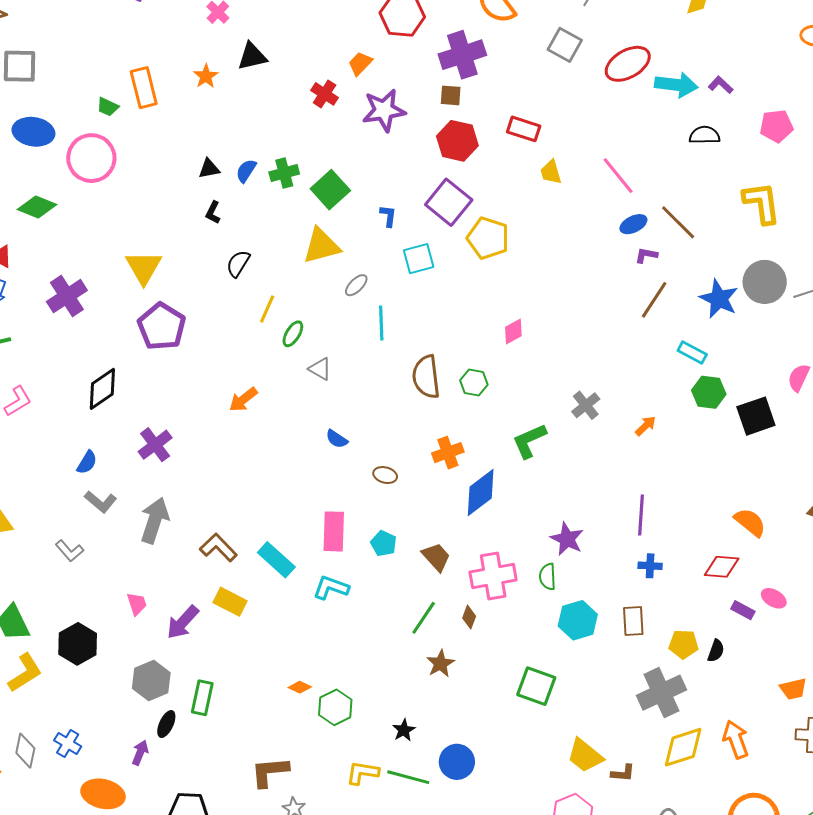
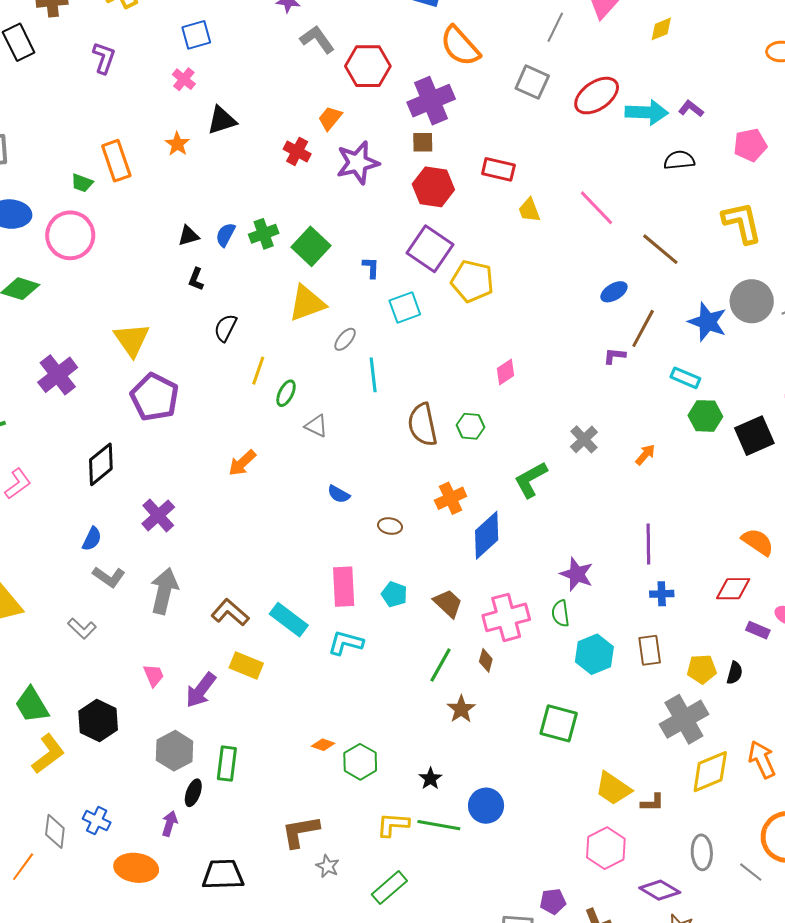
blue ellipse: (633, 224) -> (614, 292), moved
purple L-shape: (646, 255) -> (615, 356), moved

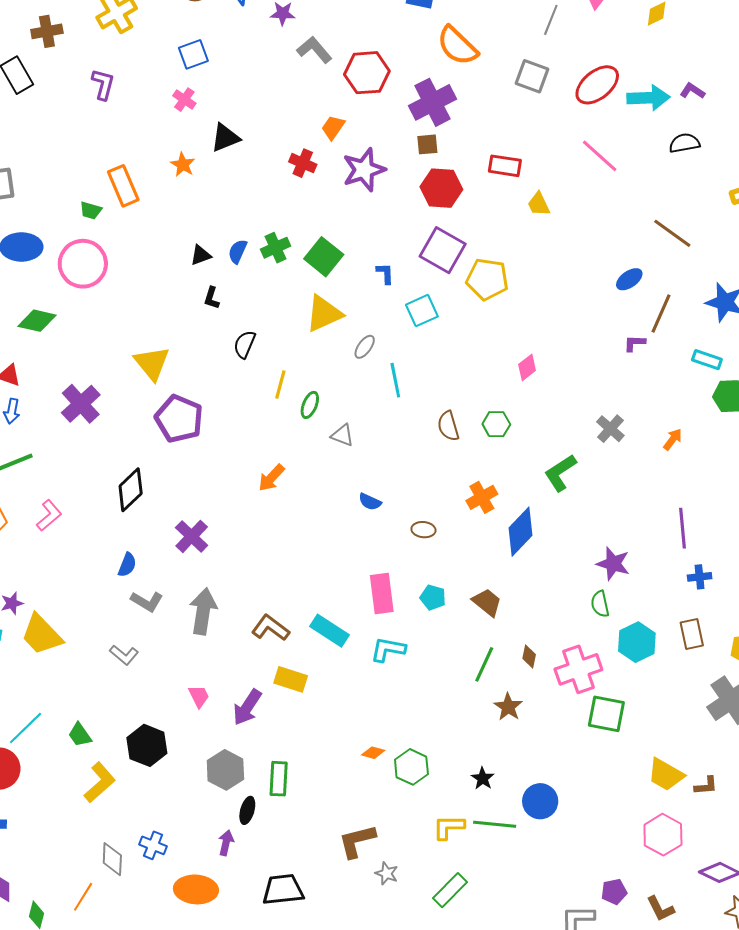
pink line: (597, 208) -> (600, 156), moved
brown semicircle: (423, 425) -> (448, 426), size x0.7
pink cross: (506, 617) -> (578, 669), moved
green trapezoid: (32, 705) -> (80, 735), size x0.7

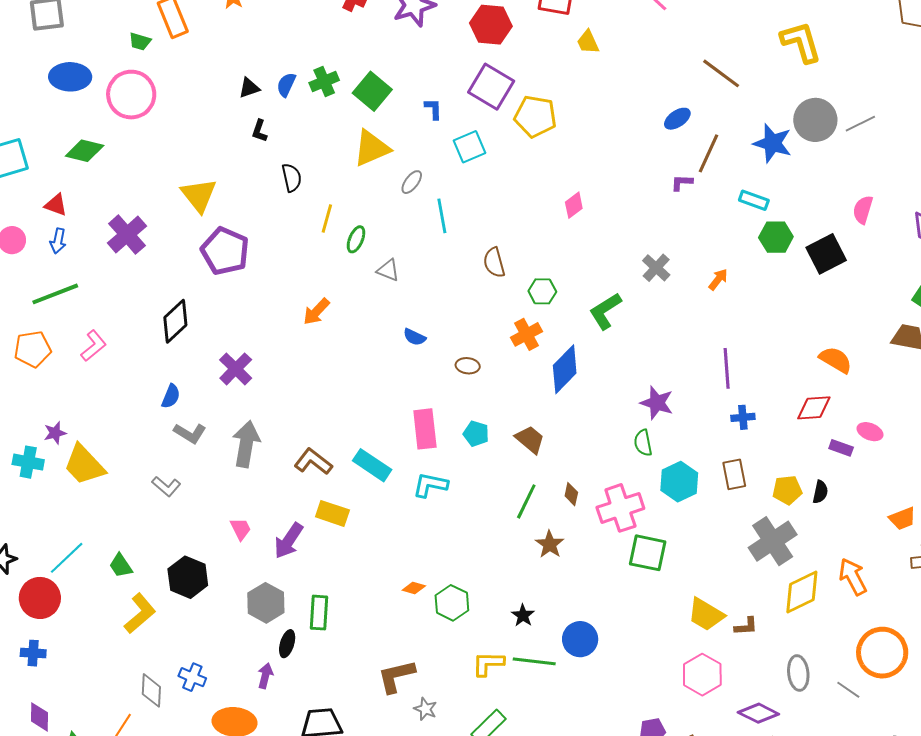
black semicircle: (245, 344) -> (292, 178), turned 144
green hexagon: (496, 424) -> (542, 291), moved

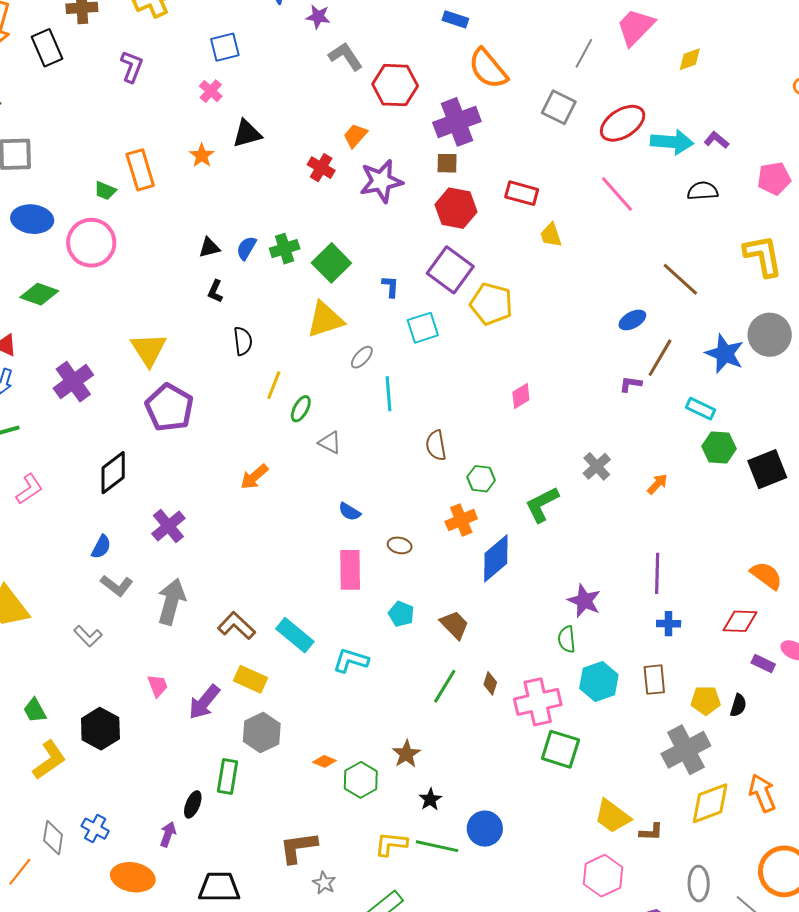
pink rectangle: (425, 429) -> (350, 570), moved
brown star: (550, 544) -> (406, 754), moved
gray hexagon: (266, 603) -> (262, 733), moved

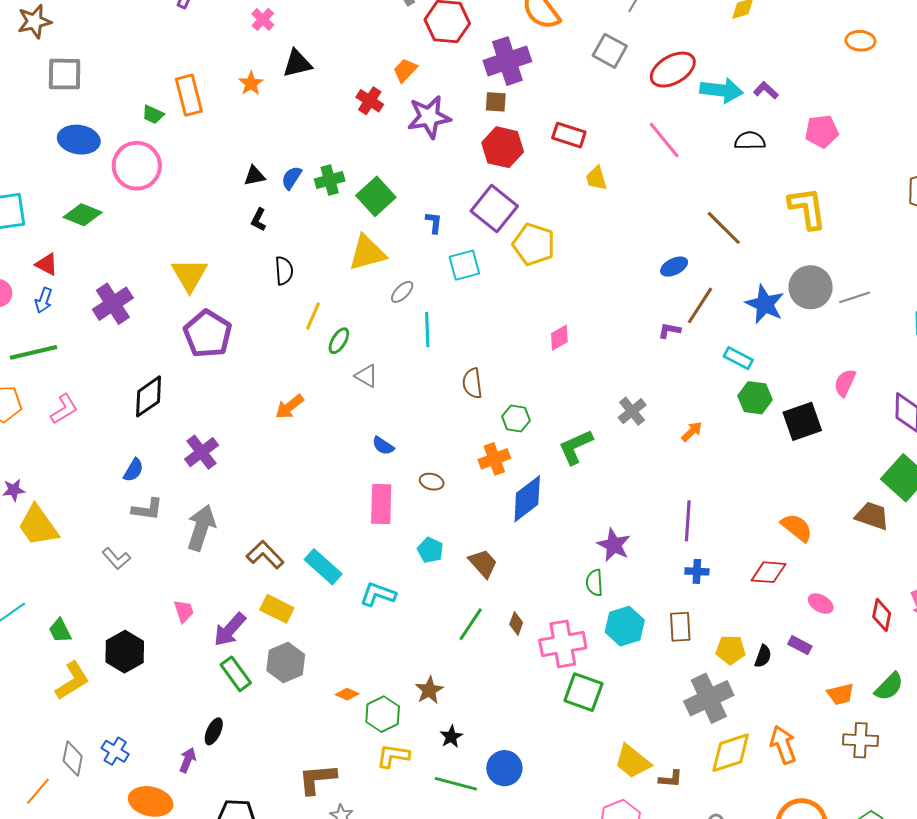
gray L-shape: (117, 585) -> (147, 509), turned -32
purple rectangle: (763, 664) -> (800, 645), moved
green rectangle: (228, 777) -> (236, 674), moved, turned -48
yellow L-shape: (391, 844) -> (393, 756), moved

